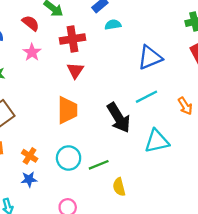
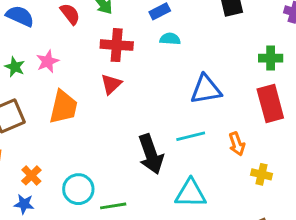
pink star: (32, 52) -> (48, 61), moved
orange arrow: (185, 106) -> (237, 144), moved
orange trapezoid: (67, 110) -> (63, 107), moved

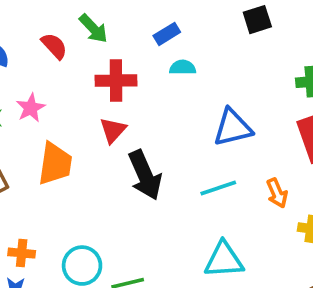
black arrow: (151, 154) -> (145, 175), moved
orange cross: (31, 175) -> (22, 253), turned -36

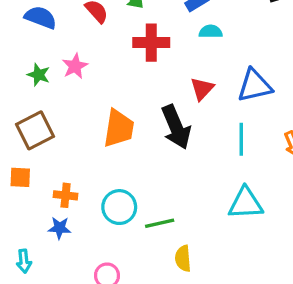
red triangle: (113, 130) -> (202, 89), moved
orange trapezoid: (55, 164) -> (119, 128), moved
cyan line: (218, 188) -> (241, 139), turned -72

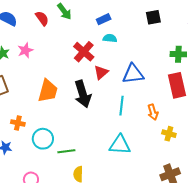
red cross: (151, 43) -> (84, 52), moved, turned 35
orange cross: (66, 195) -> (18, 123), moved

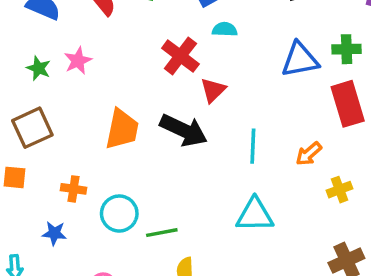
blue triangle: (133, 74) -> (300, 60), moved
black arrow: (83, 94) -> (184, 130), turned -44
orange arrow: (153, 112) -> (309, 154), turned 70
yellow cross: (169, 134) -> (339, 190), turned -32

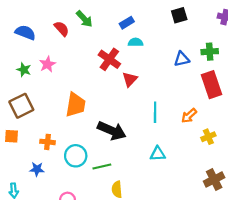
blue triangle: (300, 60) -> (182, 59), size x0.7
black arrow: (184, 130) -> (112, 131), moved
cyan triangle: (255, 215) -> (158, 154), size x0.7

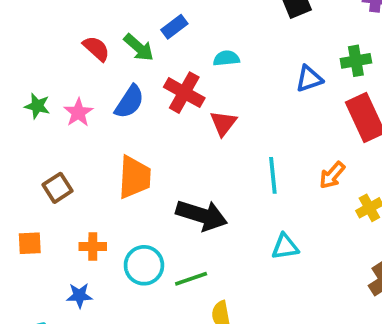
green arrow: (84, 19) -> (139, 48), moved
blue rectangle: (127, 23) -> (174, 27), moved
blue semicircle: (25, 32) -> (129, 102), moved, turned 108
green star: (24, 70) -> (37, 106), moved
brown square: (21, 106) -> (58, 188), moved, size x0.7

